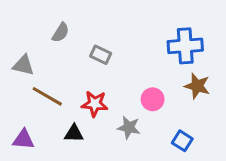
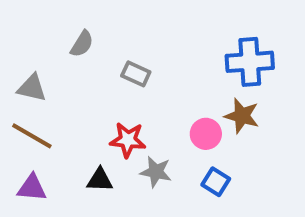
brown star: (197, 86) -> (242, 116), moved
brown line: (47, 96) -> (32, 136), moved
gray star: (129, 127) -> (156, 172), moved
blue square: (182, 141) -> (216, 182), moved

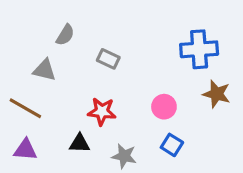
gray triangle: (32, 88) -> (44, 70), moved
brown star: (242, 116) -> (217, 94), moved
gray star: (156, 172) -> (124, 156), moved

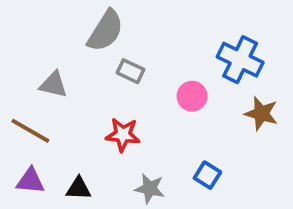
gray semicircle: (65, 35) -> (105, 31), moved, size x1.6
blue cross: (199, 49) -> (240, 60), turned 30
pink circle: (164, 107) -> (192, 96), moved
black triangle: (80, 143) -> (79, 189), moved

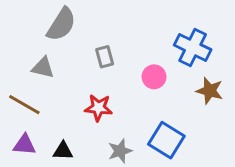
gray semicircle: (105, 31) -> (61, 24), moved
gray rectangle: (130, 71) -> (105, 57), turned 50
blue square: (207, 175) -> (166, 140), size x1.6
gray star: (150, 189) -> (120, 151), turned -30

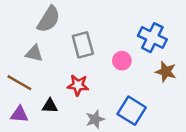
gray rectangle: (105, 57) -> (83, 45), size x1.5
black triangle: (63, 151) -> (50, 106), moved

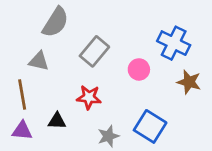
gray rectangle: (83, 45) -> (94, 51), turned 55
brown line: (19, 83) -> (22, 94), turned 50

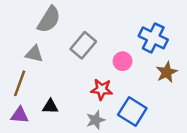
brown star: (189, 82) -> (167, 72), turned 30
brown line: (22, 94) -> (20, 83), turned 30
red star: (89, 97) -> (102, 89), moved

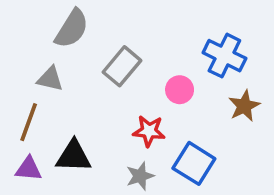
black triangle: (50, 107) -> (74, 156), size x1.5

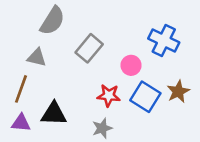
brown star: (244, 106) -> (178, 92), moved
blue square: (194, 163) -> (145, 97), moved

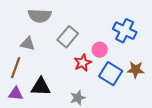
gray semicircle: (52, 21) -> (40, 16), turned 60
brown star: (178, 92) -> (136, 70), turned 30
red star: (109, 95) -> (83, 63), moved, turned -30

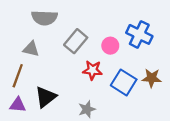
pink circle: (100, 50) -> (110, 46), moved
red star: (83, 63) -> (92, 70), turned 30
black triangle: (41, 87) -> (46, 97), turned -40

